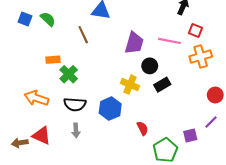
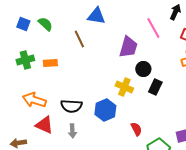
pink line: (169, 41) -> (153, 28), moved, turned 50
green cross: (69, 74) -> (25, 60), moved, turned 30
black rectangle: (162, 85) -> (155, 87), turned -35
red triangle: (42, 136) -> (44, 125), moved

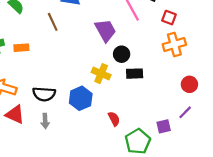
purple trapezoid: (128, 47) -> (105, 30), turned -45
black rectangle: (155, 87) -> (135, 74), turned 63

